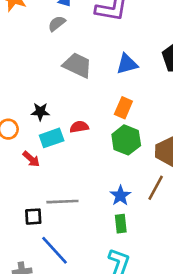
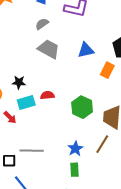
gray semicircle: (57, 24) -> (42, 24), moved
orange rectangle: (123, 108) -> (107, 70), moved

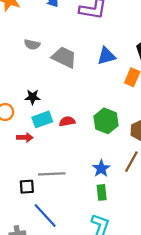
gray semicircle: (42, 24) -> (32, 45), moved, turned -128
red semicircle: (47, 95) -> (67, 121), moved
red arrow: (10, 117) -> (25, 138), turned -40

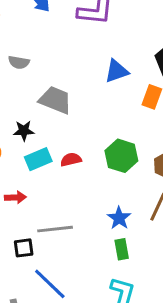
gray trapezoid: (64, 57) -> (55, 100), moved
red arrow: (25, 138) -> (15, 197), moved

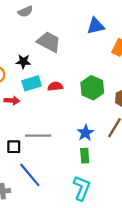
gray semicircle: (19, 62) -> (25, 12), turned -40
red arrow: (15, 197) -> (12, 101), moved

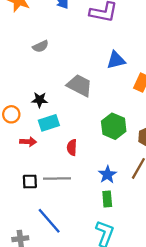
gray trapezoid: (49, 42) -> (80, 85), moved
red semicircle: (55, 86) -> (72, 147), moved, turned -80
black square: (14, 147) -> (30, 182), moved

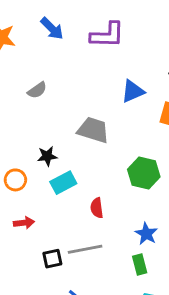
red arrow: (28, 142) -> (24, 223), moved
green rectangle: (107, 199) -> (140, 265), moved

